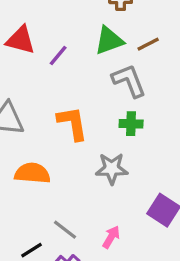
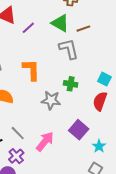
green triangle: (109, 41) -> (60, 23), turned 42
green cross: (131, 124) -> (71, 84), moved
pink arrow: (111, 237) -> (45, 141), size x1.5

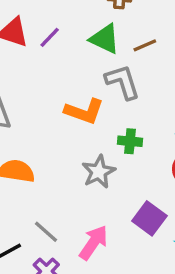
purple line: (28, 28) -> (50, 37), moved
orange L-shape: (31, 70) -> (84, 111), moved, turned 115
gray star: (51, 100) -> (99, 172), turned -30

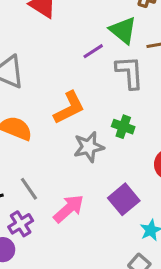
purple line: (50, 37) -> (93, 51), moved
orange L-shape: (84, 111) -> (69, 108), moved, turned -60

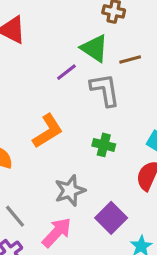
gray star: (89, 147) -> (70, 191), moved

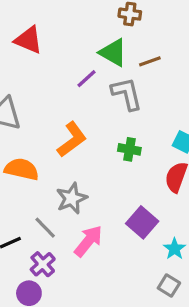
gray star: (70, 191) -> (72, 198), moved

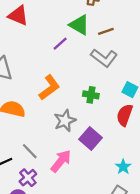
gray L-shape: (127, 94) -> (104, 58), moved, turned 140
gray star: (72, 198) -> (65, 121), moved
purple square: (142, 222) -> (91, 139), moved

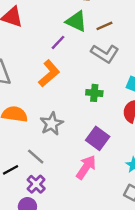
orange L-shape: (49, 88) -> (49, 73), moved
gray star: (65, 121) -> (52, 124), moved
pink arrow: (61, 161) -> (86, 167), moved

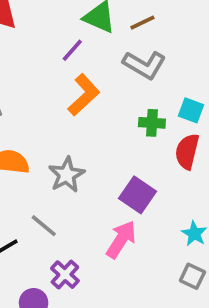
orange L-shape: (49, 73) -> (84, 95), moved
green cross: (94, 93) -> (152, 123), moved
purple cross: (36, 184) -> (65, 275), moved

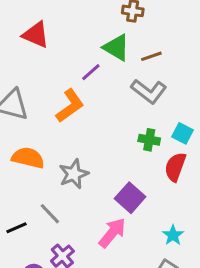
orange L-shape: (84, 95) -> (70, 106), moved

